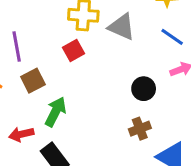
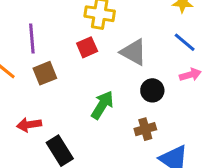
gray triangle: (122, 27) -> (134, 52), moved
green arrow: (55, 112) -> (102, 105), moved

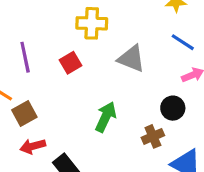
red square: (87, 47) -> (70, 63), moved
brown square: (45, 73) -> (24, 113), moved
black circle: (152, 90) -> (173, 108), moved

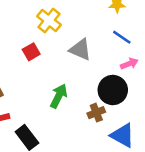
yellow cross: (92, 23) -> (49, 20), turned 35
black circle: (173, 108) -> (113, 90), size x1.5

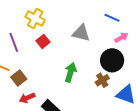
yellow cross: (49, 20) -> (35, 18), moved

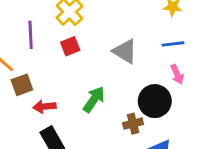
blue line: (112, 18) -> (173, 44), turned -49
pink arrow: (121, 37) -> (177, 74), turned 80
red arrow: (27, 98) -> (44, 107), moved

